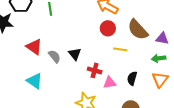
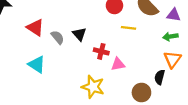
black semicircle: (132, 78) -> (160, 77), moved

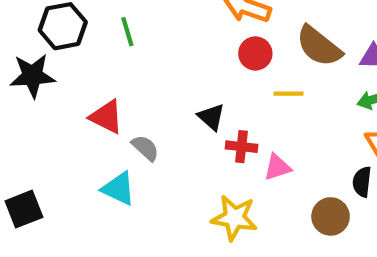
black triangle: (79, 34) -> (211, 117), moved
gray semicircle: (58, 37) -> (145, 148), moved

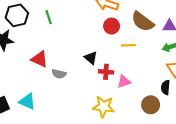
gray semicircle: (145, 148) -> (59, 74), turned 152
cyan triangle: (119, 189) -> (27, 101), moved

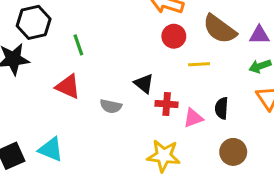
green line: (49, 17) -> (78, 45), moved
gray semicircle: (59, 74) -> (111, 106), moved
black semicircle: (166, 87) -> (222, 108), moved

